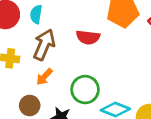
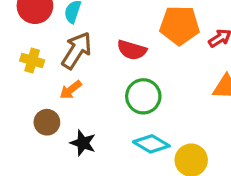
green circle: (85, 90) -> (143, 96), moved

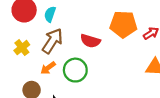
yellow cross: (32, 60) -> (22, 48), turned 35
green circle: (143, 96) -> (75, 70), moved

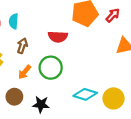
brown arrow: (52, 41) -> (22, 46), size x0.6

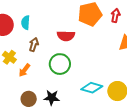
red arrow: (113, 15) -> (115, 15), turned -32
orange arrow: (25, 72) -> (24, 70), moved
brown circle: (14, 97) -> (29, 99), moved

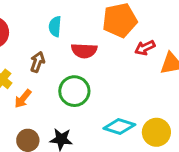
red arrow: (115, 15) -> (145, 48), moved, turned -128
cyan semicircle: (26, 23) -> (55, 26), moved

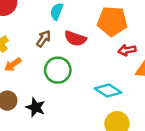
brown arrow: (37, 62) -> (44, 39), moved
cyan diamond: (119, 126) -> (108, 91), moved

